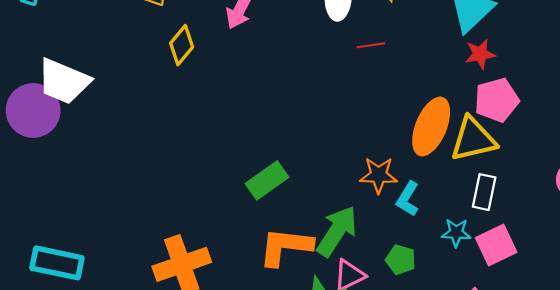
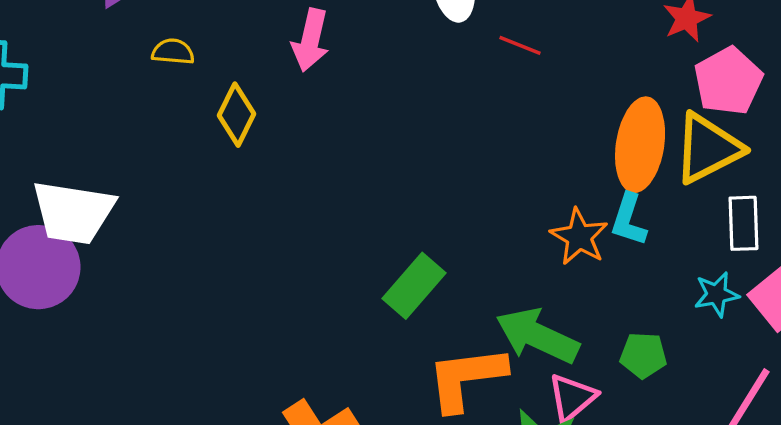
red line: (371, 45) -> (520, 45), turned 44
orange star: (379, 175) -> (579, 237), turned -30
cyan L-shape: (408, 199) -> (629, 220), moved
green arrow: (337, 231) -> (537, 336), turned -84

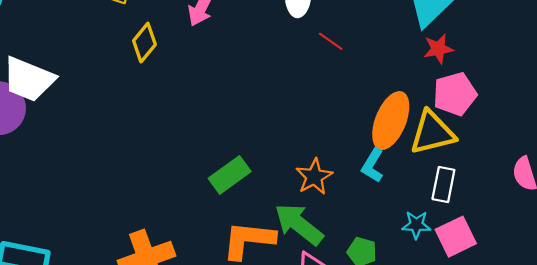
orange star: (579, 237) -> (314, 177), moved

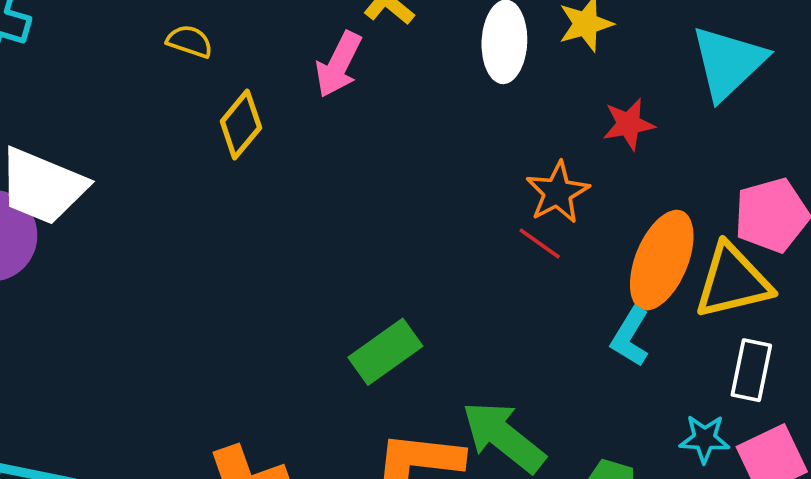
red line: (331, 41) -> (540, 243), moved
red star: (438, 49) -> (629, 124), moved
orange star: (314, 177) -> (557, 192), moved

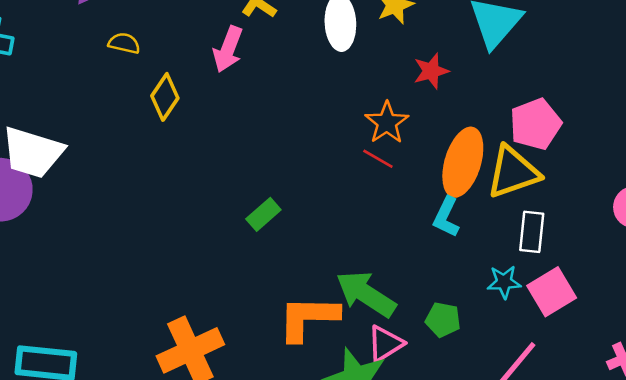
green rectangle: (385, 352) -> (263, 214), moved, size x0.7

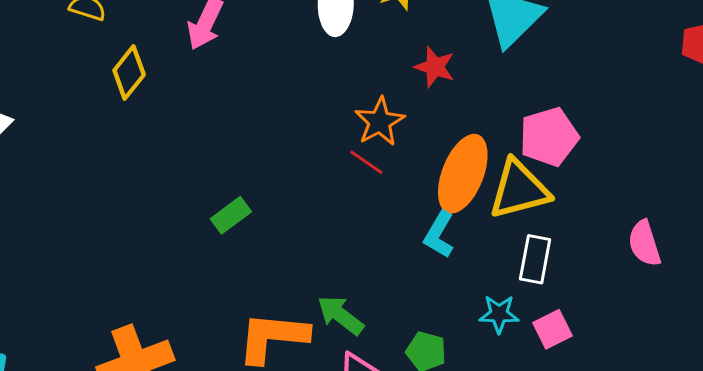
red star: (431, 71) -> (435, 67), turned 30
pink square: (552, 292) -> (552, 329), size x0.7
green arrow: (366, 294) -> (341, 315), size x0.7

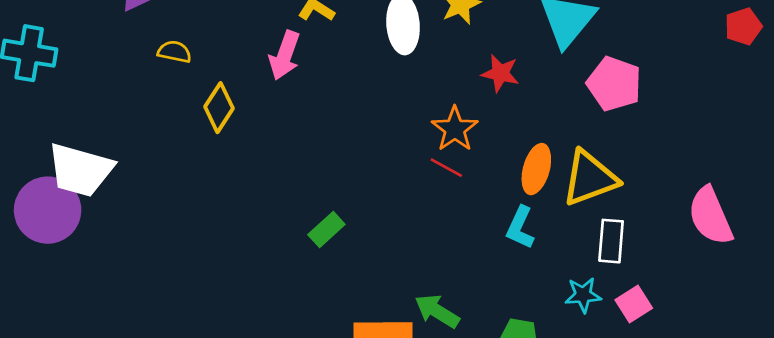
pink pentagon: (549, 137) -> (614, 84), moved, turned -30
orange ellipse: (463, 174) -> (536, 169), size x0.7
pink semicircle: (644, 243) -> (710, 216), size x1.4

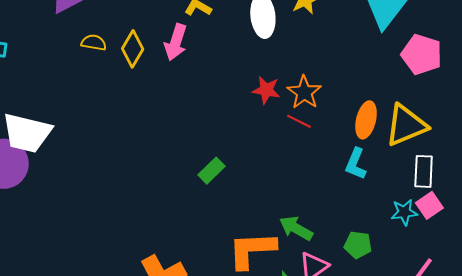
red star: (500, 73) -> (266, 90), moved
yellow diamond: (219, 108) -> (133, 49), moved
pink square: (634, 304) -> (429, 205), moved

